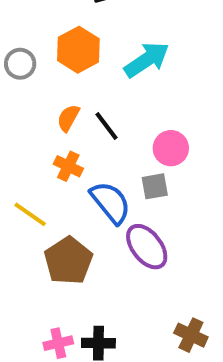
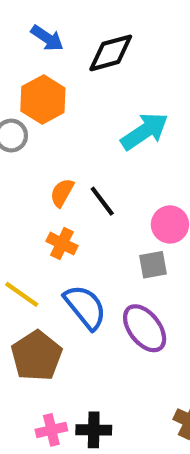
orange hexagon: (78, 50) -> (43, 100), moved
blue semicircle: (111, 202) -> (85, 307), moved
brown pentagon: (68, 261) -> (37, 356), moved

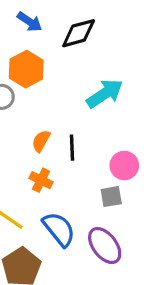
black line: (102, 201) -> (72, 148), turned 35

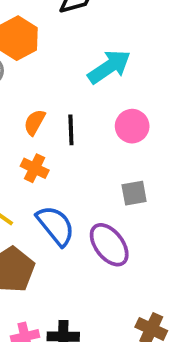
pink circle: (124, 165) -> (132, 126), moved
gray square: (111, 197) -> (134, 193), moved

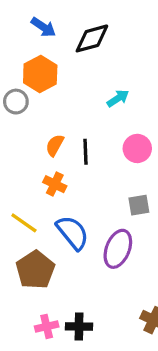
cyan arrow: (109, 67) -> (118, 98), size x0.6
purple ellipse: (109, 245) -> (118, 249), turned 60

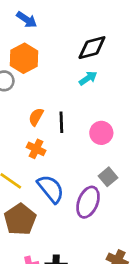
black diamond: (92, 38) -> (92, 48), moved
pink circle: (137, 148) -> (101, 133), moved
gray square: (139, 205) -> (108, 177), moved, turned -30

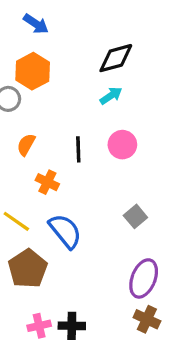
orange semicircle: (36, 117) -> (26, 145), moved
pink circle: (101, 133) -> (122, 145), moved
purple ellipse: (88, 202) -> (144, 278), moved

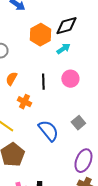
orange hexagon: (33, 71) -> (40, 35), moved
blue semicircle: (65, 231) -> (48, 131), moved

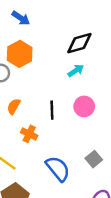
orange hexagon: (40, 35) -> (20, 54), moved

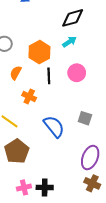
orange hexagon: (20, 54) -> (39, 52), moved
gray square: (94, 159) -> (85, 118), turned -32

